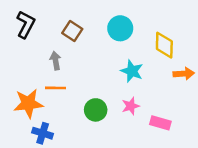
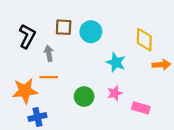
black L-shape: (26, 24) -> (27, 36), moved
cyan circle: (120, 28) -> (91, 32), moved
brown square: (72, 31) -> (64, 27), turned -30
blue cross: (43, 133) -> (37, 117), turned -30

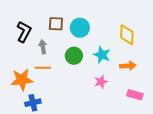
orange arrow: (161, 65) -> (128, 66), moved
green circle: (84, 97) -> (74, 56), moved
pink rectangle: (141, 108) -> (135, 95), moved

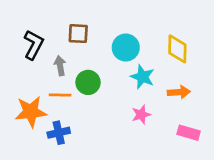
cyan circle: (80, 28) -> (126, 47), moved
green circle: (74, 56) -> (88, 82), moved
blue cross: (33, 103) -> (59, 133), moved

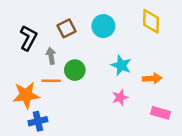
brown square: (78, 34) -> (66, 28), turned -30
cyan circle: (126, 47) -> (103, 26), moved
yellow diamond: (177, 49) -> (151, 21), moved
blue cross: (59, 133) -> (38, 121), moved

